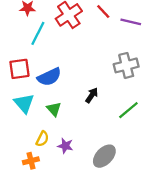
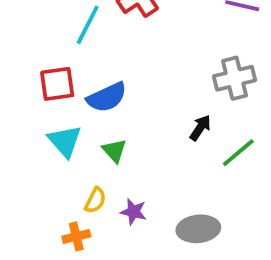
black arrow: (92, 95) -> (200, 128), moved
gray ellipse: (104, 156) -> (198, 229), turned 40

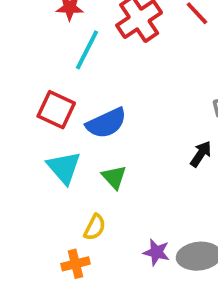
red square: (57, 84) -> (56, 110), turned 33
purple star: (133, 212) -> (156, 252), moved

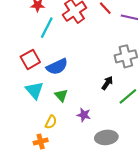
red square: (56, 110) -> (30, 59), turned 36
purple star: (156, 252) -> (84, 115), moved

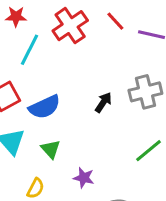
black arrow: (107, 83) -> (103, 102), moved

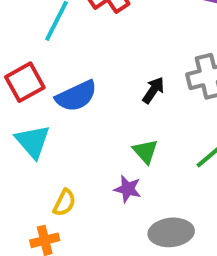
green triangle: (51, 149) -> (145, 151), moved

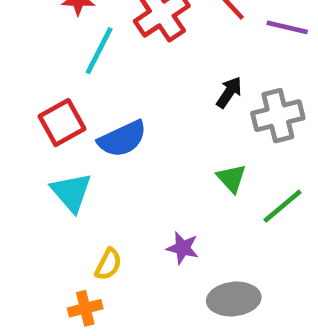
black arrow: (153, 90) -> (229, 92), moved
green triangle: (145, 151) -> (231, 178), moved

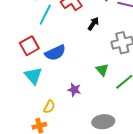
black arrow: (229, 92) -> (93, 24), moved
purple star: (183, 248) -> (74, 90), moved

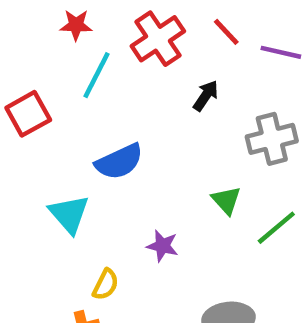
red square: (29, 46) -> (28, 114), moved

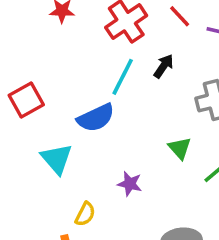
cyan line: (96, 75) -> (123, 77), moved
red square: (28, 114) -> (26, 100), moved

